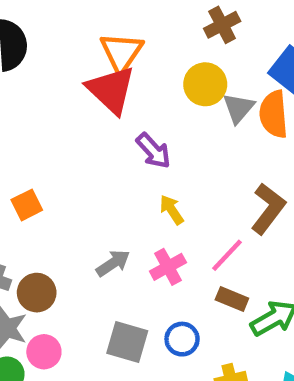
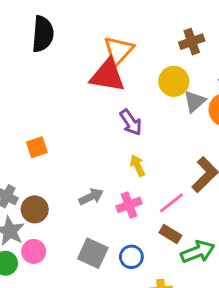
red triangle: (111, 90) -> (107, 75), turned -42

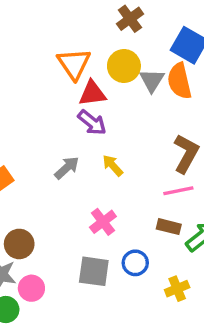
orange triangle: (119, 50) -> (74, 64), moved
red triangle: (107, 75) -> (92, 93), moved, size x0.7
gray arrow: (91, 197) -> (67, 168), moved
pink line: (171, 203) -> (178, 191), moved, turned 44
pink cross: (129, 205) -> (103, 222), moved

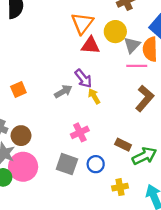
purple arrow: (92, 123) -> (83, 78), moved
pink line: (178, 191) -> (137, 66), moved
pink circle: (31, 288) -> (23, 167), size x1.6

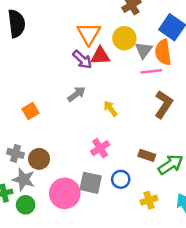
purple arrow: (83, 78) -> (82, 60), moved
gray arrow: (63, 91) -> (77, 94), moved
pink circle: (23, 167) -> (65, 193), moved

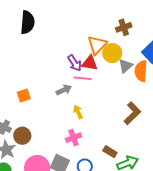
orange triangle: (89, 34) -> (97, 45), moved
pink line: (151, 71) -> (83, 78), moved
yellow arrow: (110, 108) -> (78, 112), moved

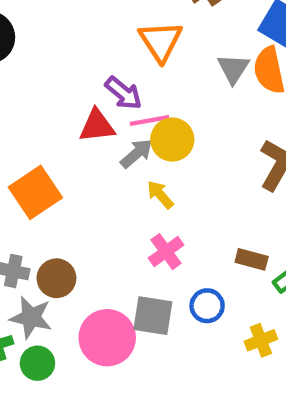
yellow circle: (112, 53) -> (172, 140), moved
red triangle: (90, 63) -> (97, 126), moved
gray arrow: (64, 90) -> (137, 154), moved
orange square: (24, 96) -> (35, 192), size x1.6

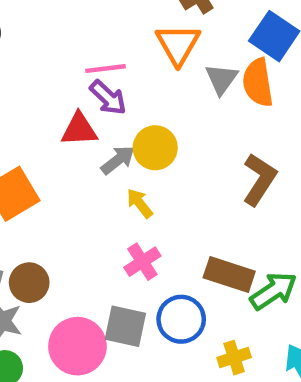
orange triangle: (161, 41) -> (178, 44), moved
pink line: (150, 121) -> (106, 69), moved
brown rectangle: (252, 259) -> (229, 274), size x1.5
blue circle: (207, 306) -> (181, 319), size x1.4

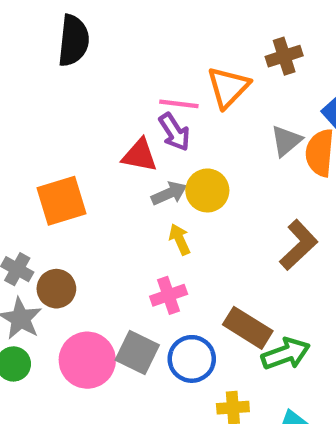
orange triangle: (178, 44) -> (228, 87), moved

